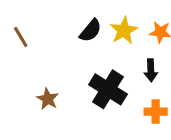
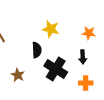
black semicircle: (91, 31) -> (37, 50), moved, turned -42
yellow star: (124, 31) -> (51, 29), moved, turned -30

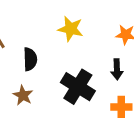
black semicircle: (37, 50) -> (30, 59), moved

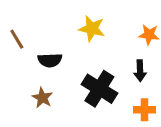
black semicircle: (30, 59) -> (50, 60), turned 90

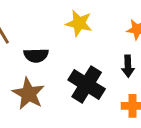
brown star: (42, 98) -> (28, 94), size x1.5

